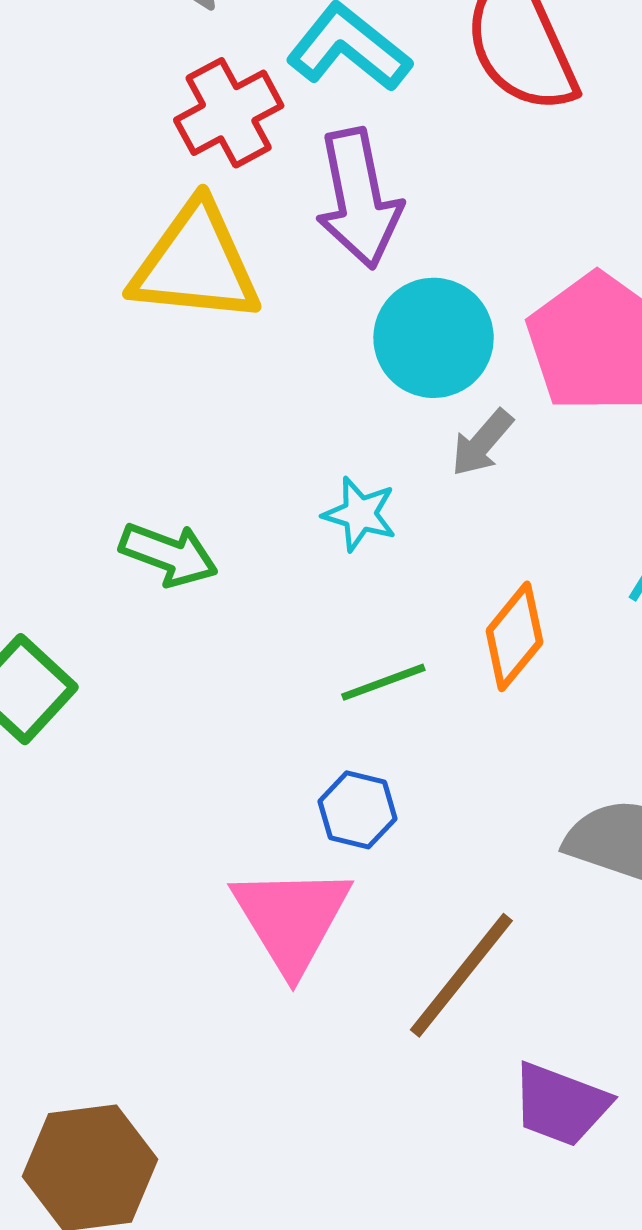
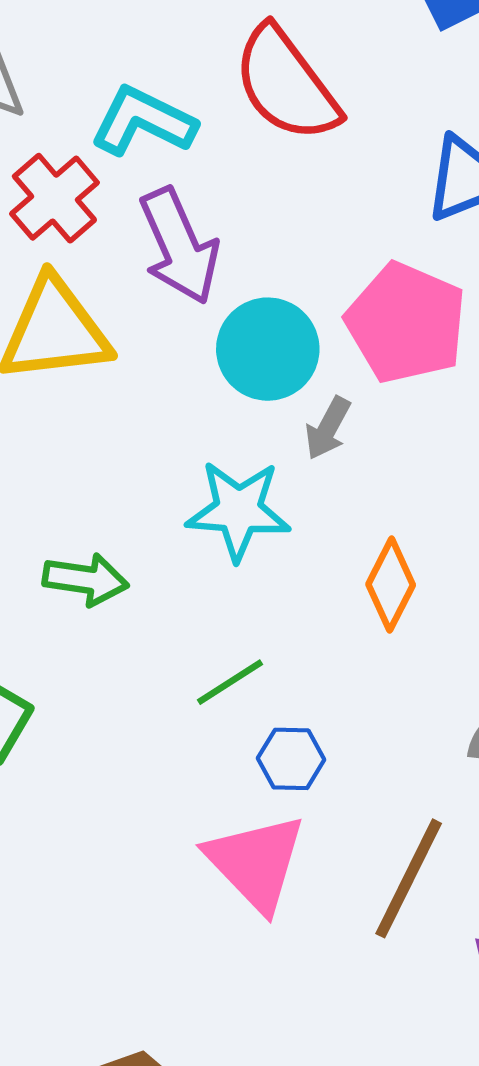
cyan star: (360, 514) -> (238, 510), size x1.6
green line: (383, 682) -> (230, 682), moved

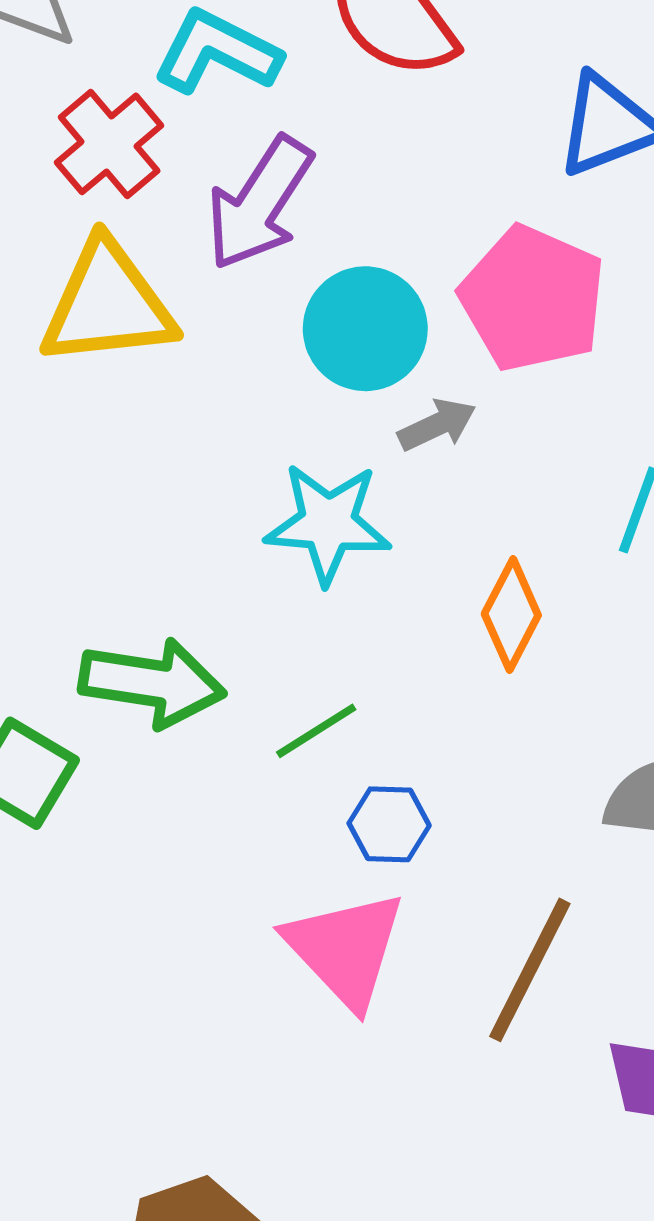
purple arrow: (179, 246) -> (259, 203), turned 56
gray arrow: (328, 428) -> (437, 425), turned -144
green arrow: (86, 579) -> (152, 683), moved, size x1.4

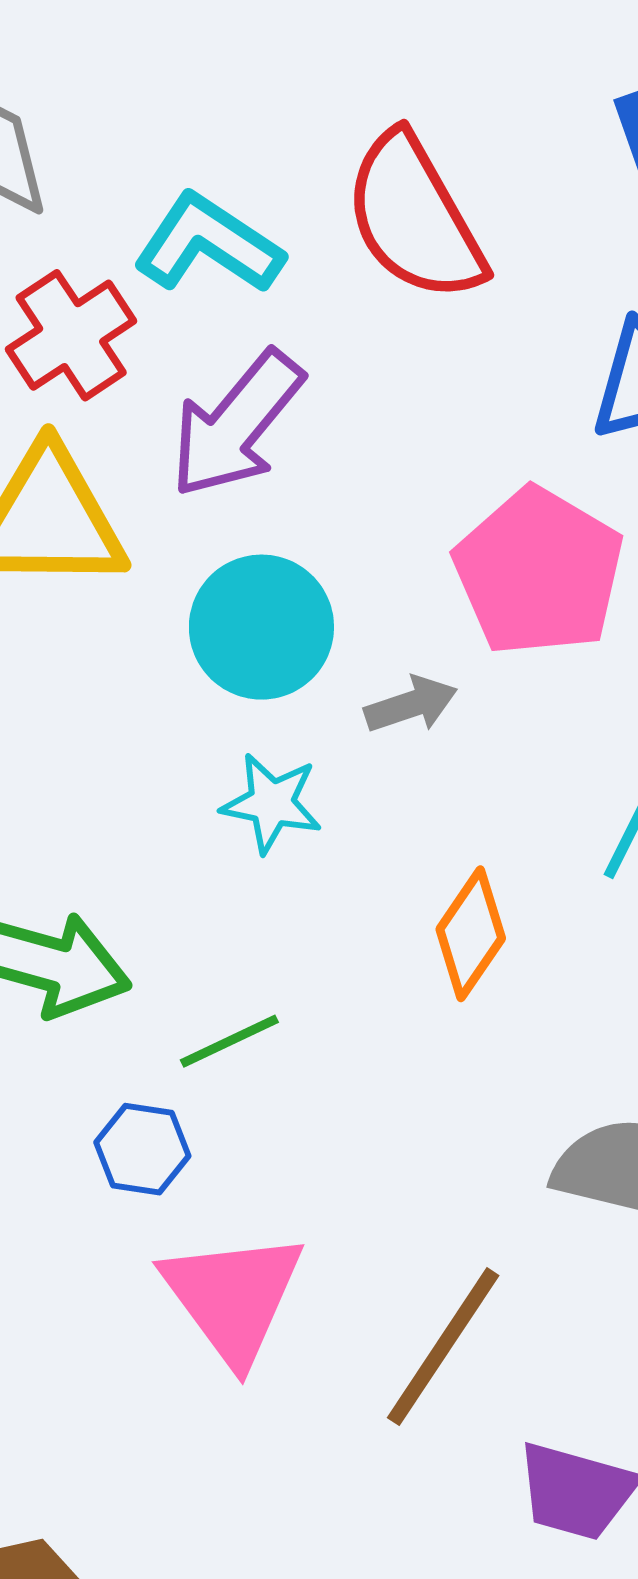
cyan circle: (365, 329) -> (261, 627), moved
cyan star: (328, 523) -> (272, 803), size x0.7
blue hexagon: (389, 824) -> (142, 1149), moved

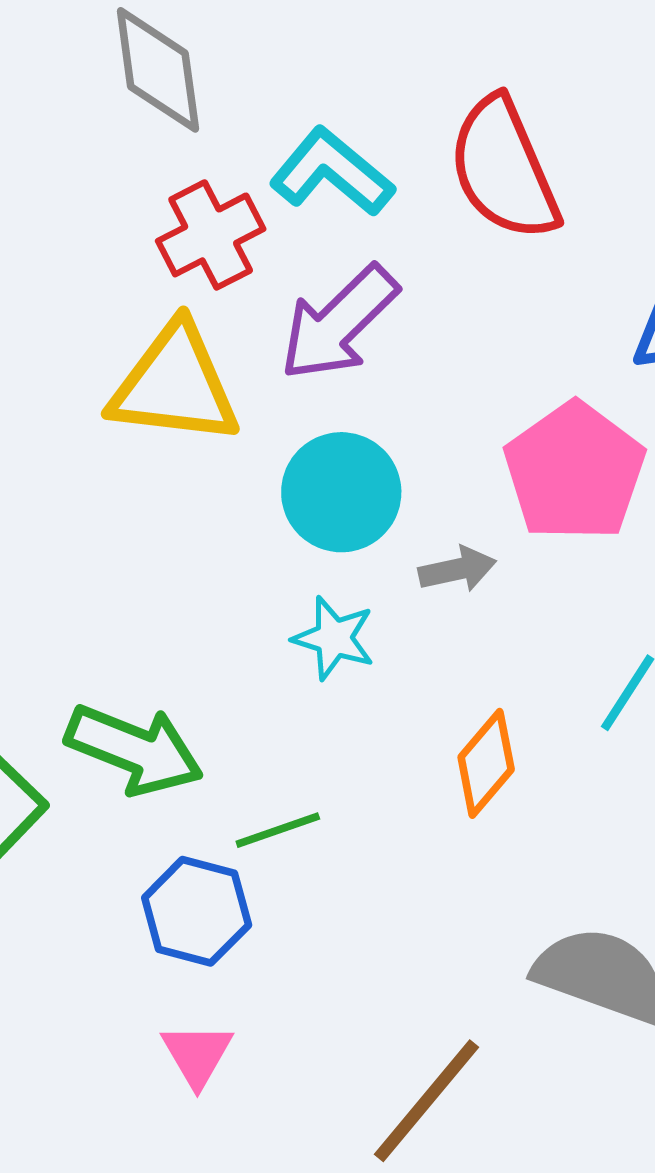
blue hexagon: (142, 1149) -> (197, 911), size x1.4
pink triangle: (233, 1297) -> (197, 1055), moved, size x0.6

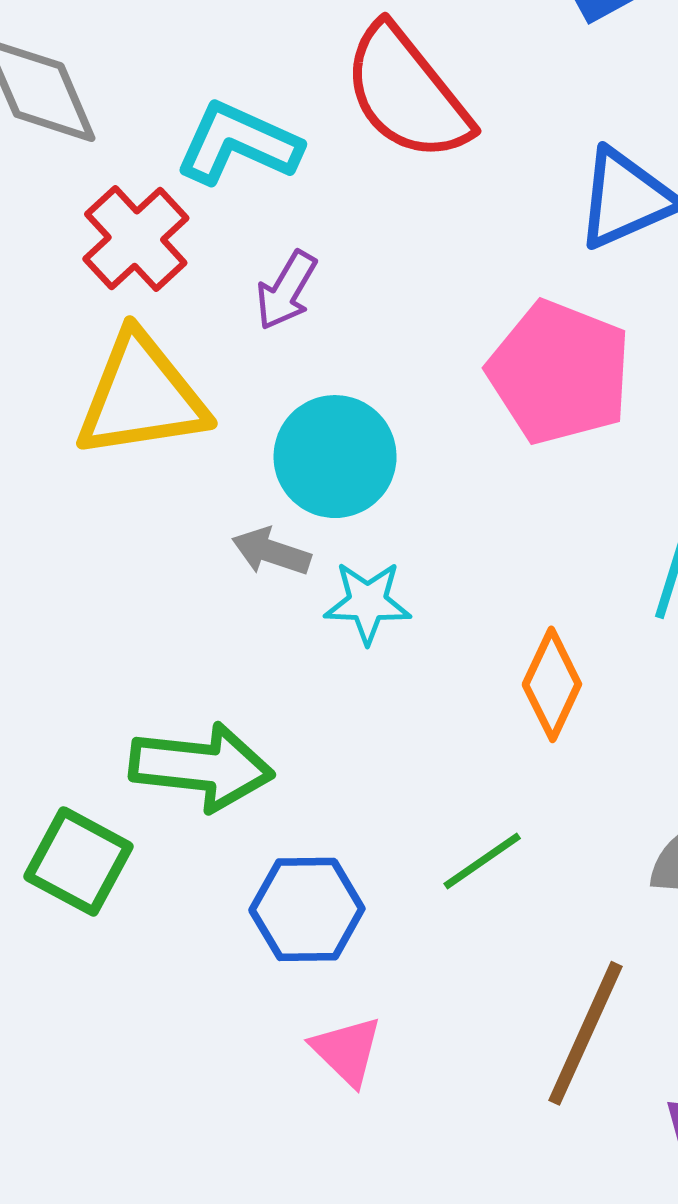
purple arrow: (339, 323) -> (286, 290), size x0.6
gray arrow: (457, 569) -> (271, 552), moved, turned -134
green line: (278, 830) -> (482, 861), moved

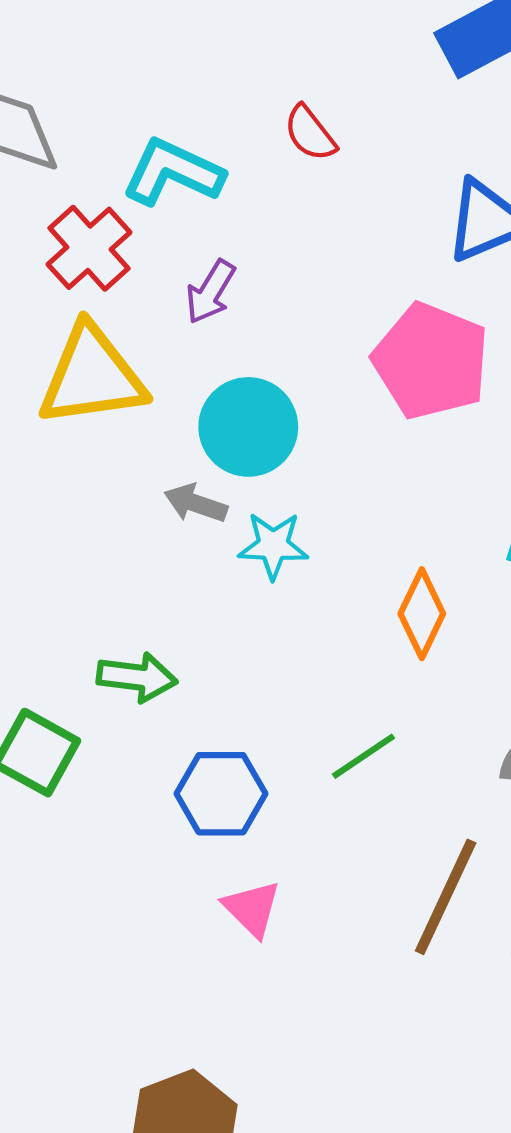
red semicircle: (407, 93) -> (310, 133), size x0.5
green arrow: (201, 767) -> (137, 677), size x0.7

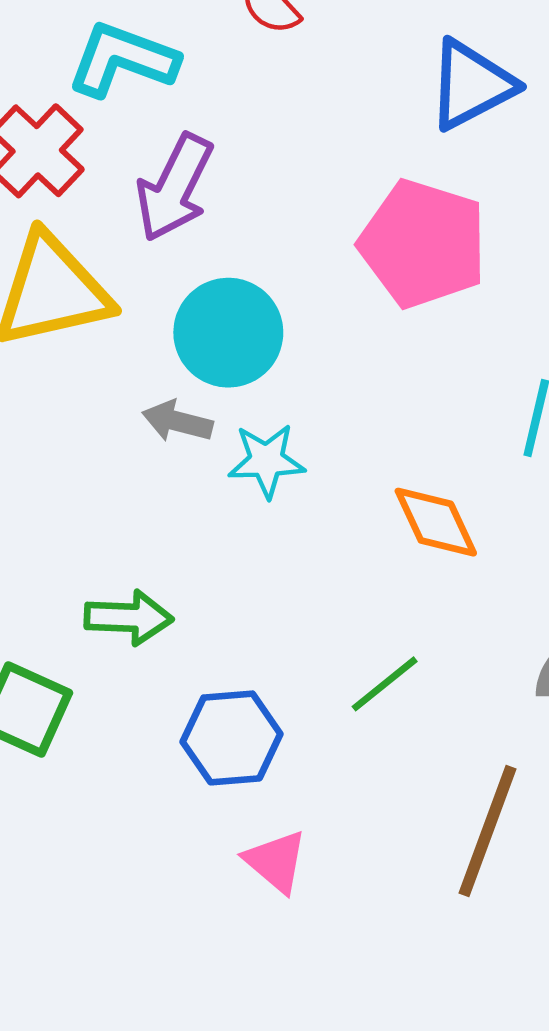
purple arrow: (210, 292) -> (175, 188), size x1.5
orange diamond: (422, 614) -> (436, 522), turned -46

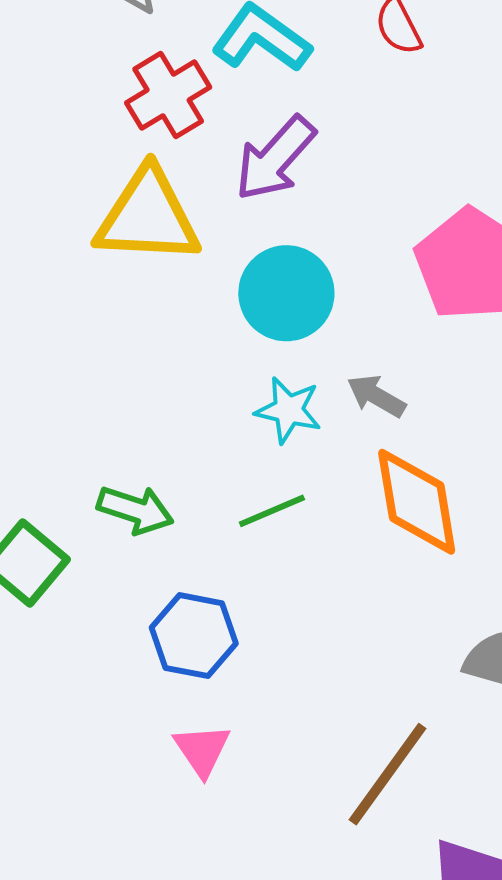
gray arrow: (177, 421) -> (376, 396), moved
orange diamond: (436, 522) -> (417, 502), size x1.4
green line: (385, 684) -> (272, 511), moved

